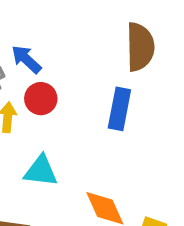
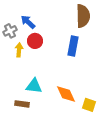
cyan triangle: (41, 171) -> (34, 86), moved

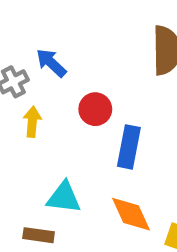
red circle: (35, 41) -> (95, 109), moved
blue rectangle: (73, 46) -> (129, 147), moved

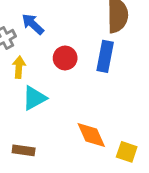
blue rectangle: (129, 147) -> (105, 56), moved
cyan triangle: (64, 197) -> (34, 98), moved, turned -36

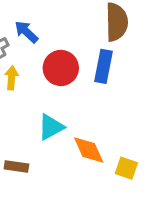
red circle: (65, 58) -> (61, 68), size x1.4
cyan triangle: (34, 98) -> (51, 127), moved

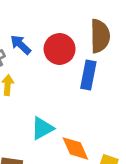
red circle: (61, 68) -> (60, 49), moved

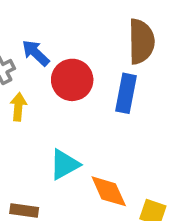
red circle: (60, 49) -> (72, 80), moved

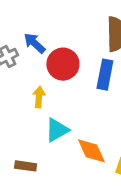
yellow arrow: (18, 107) -> (39, 97), moved

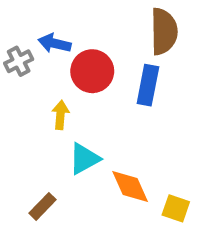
blue arrow: (35, 43) -> (54, 43), turned -30
brown rectangle: (26, 166) -> (43, 206), turned -54

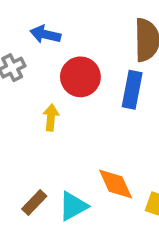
blue arrow: (54, 43) -> (45, 34), moved
cyan triangle: (84, 159) -> (73, 206), moved

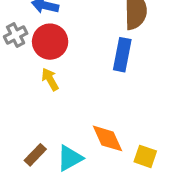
red circle: (80, 77) -> (50, 42), moved
yellow arrow: (51, 118) -> (50, 79), turned -35

